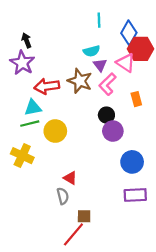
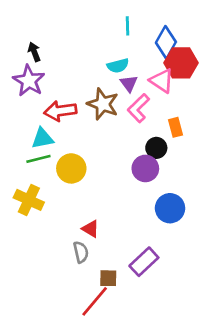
black circle: (106, 115) -> (156, 148), moved
purple rectangle: (135, 195) -> (144, 262), moved, turned -40

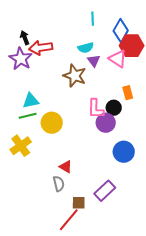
pink L-shape: (138, 108) -> (96, 109), moved, turned -45
red arrow: (60, 111) -> (41, 48), moved
yellow cross: (29, 200) -> (21, 146), turned 30

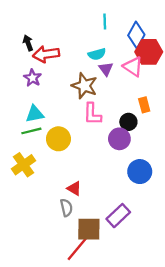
purple star: (21, 59) -> (33, 78), moved, size x0.7
pink L-shape: (96, 109) -> (92, 114), moved
brown square: (79, 203) -> (89, 229), size x1.6

